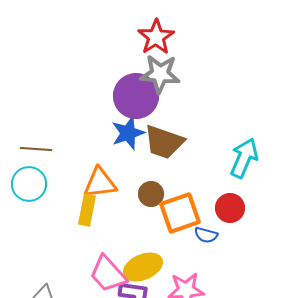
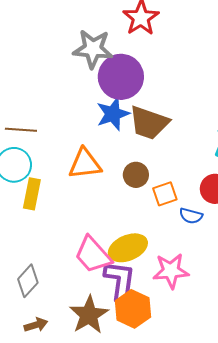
gray star: (160, 74) -> (93, 49), moved
yellow rectangle: (87, 210) -> (32, 194), moved
orange square: (180, 213) -> (165, 194), size x0.6

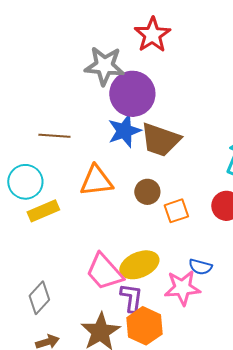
brown line: (21, 130) -> (54, 136), moved
yellow rectangle: (32, 194) -> (43, 211), turned 56
blue semicircle: (191, 216) -> (200, 267), moved
purple L-shape: (120, 281) -> (131, 298), size x0.7

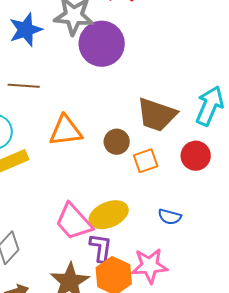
blue star: (124, 131) -> (26, 30), moved
brown trapezoid: (160, 140) -> (157, 115), moved
pink star: (182, 288) -> (150, 266), moved

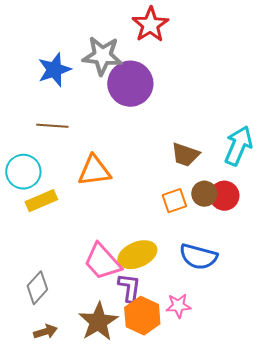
brown trapezoid: (157, 115) -> (185, 155), size x0.7
brown circle: (117, 142) -> (204, 194), moved
blue semicircle: (170, 217) -> (198, 257), size x1.6
pink star: (150, 266) -> (178, 306), size x0.7

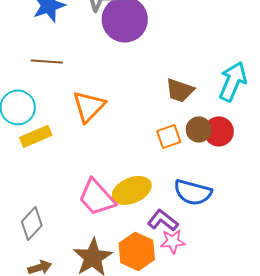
orange triangle: (94, 171) -> (89, 106), turned -39
purple L-shape: (129, 288) -> (163, 220), moved, turned -60

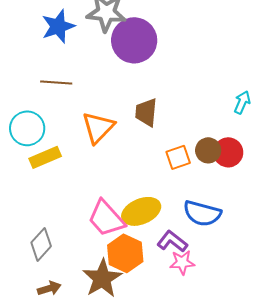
cyan arrow: (233, 81) -> (242, 102), size x0.6
brown trapezoid: (180, 90) -> (146, 112), moved, turned 76
orange hexagon: (137, 251) -> (125, 253), moved

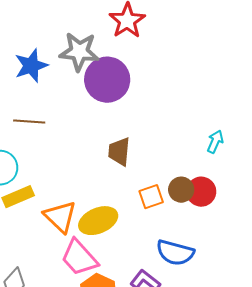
orange triangle: (98, 127) -> (60, 217), moved, turned -30
yellow ellipse: (141, 211) -> (98, 221), moved

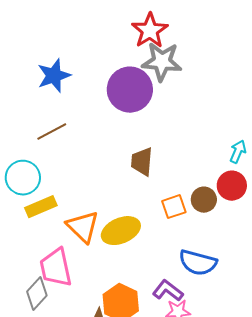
gray star: (79, 52) -> (162, 62), moved
brown line: (29, 122) -> (52, 132), turned -32
red circle: (201, 192) -> (232, 186), moved
pink trapezoid: (79, 258) -> (56, 268), moved, turned 30

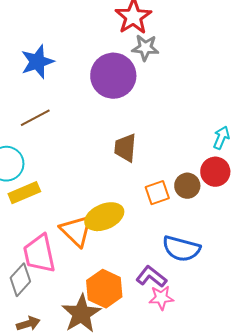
gray star: (162, 62) -> (145, 48), size x0.7
orange triangle: (83, 227) -> (76, 231), moved

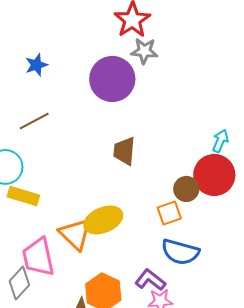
blue star: (37, 62) -> (36, 65), size x0.7
red circle: (215, 172) -> (214, 175), size x1.4
yellow rectangle: (24, 193) -> (23, 196), turned 40
orange square: (157, 193) -> (169, 213), moved

